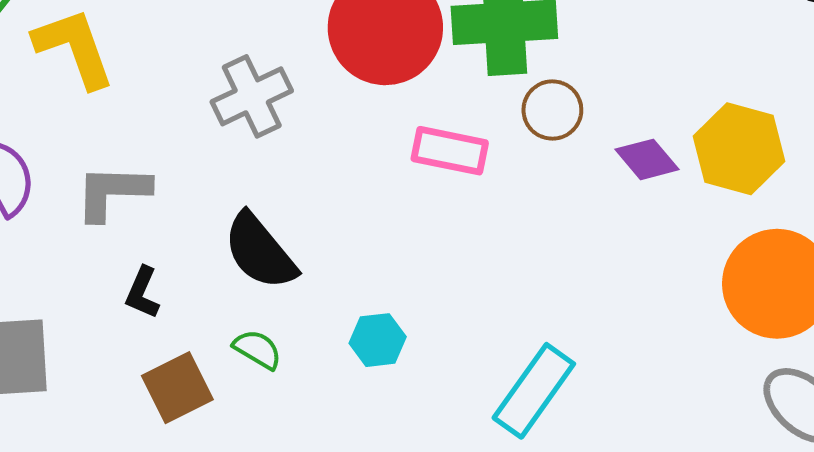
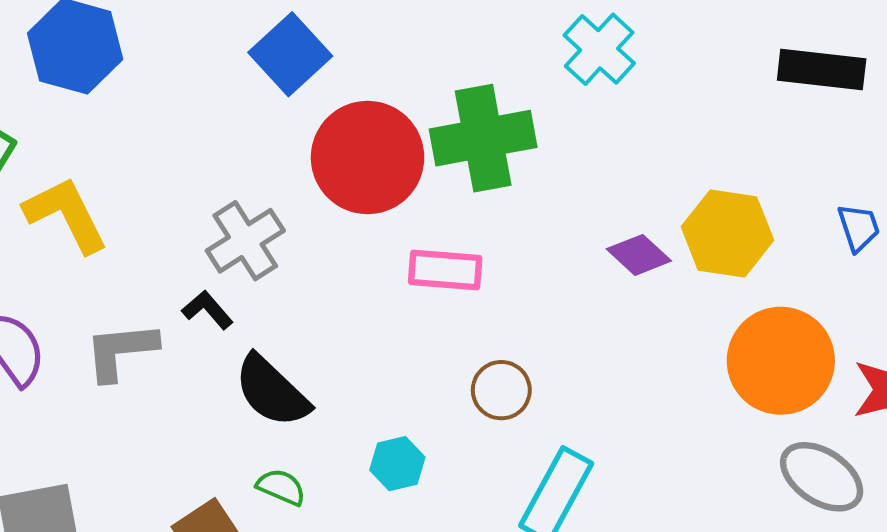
brown circle: (552, 110) -> (501, 390), moved
black L-shape: (142, 293) -> (207, 310), moved, turned 123

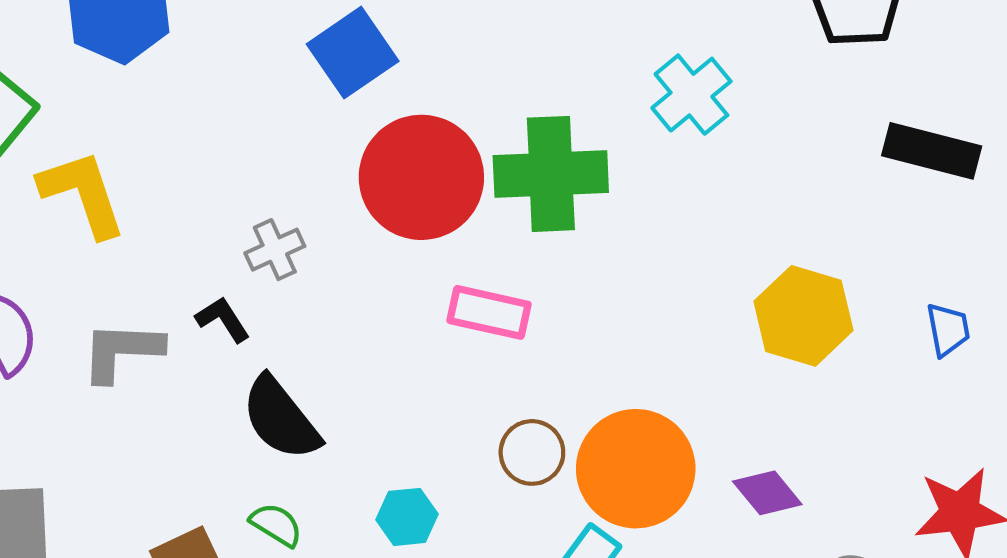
gray cross: (245, 241) -> (275, 250), size x0.7
purple diamond: (639, 255) -> (767, 493), moved
orange circle: (781, 361) -> (636, 469), moved

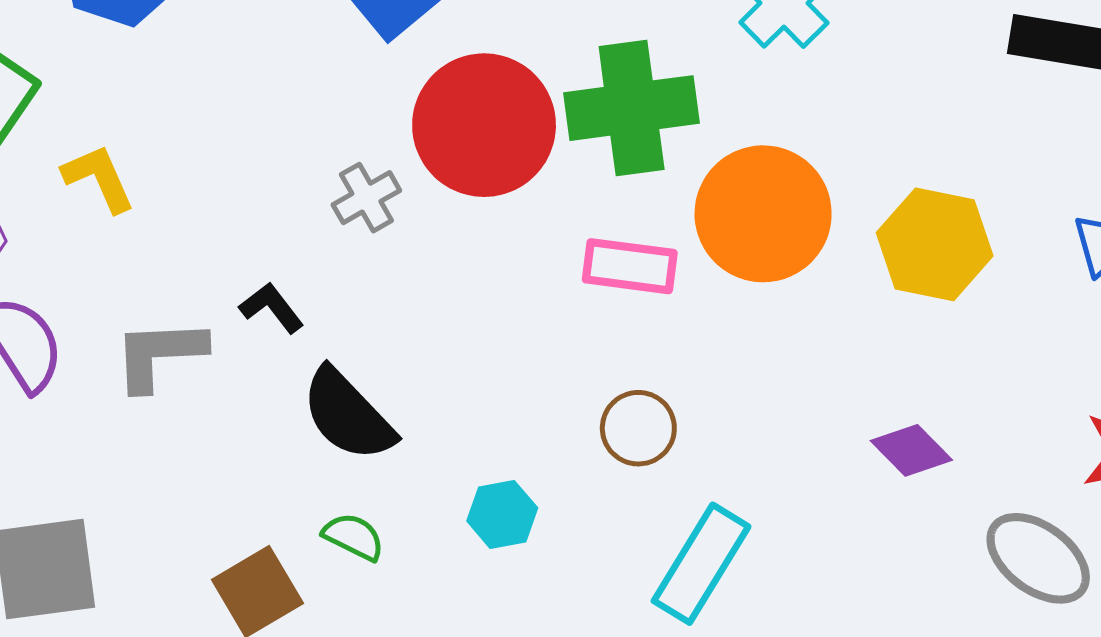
yellow L-shape: (83, 193) -> (99, 178), size x0.7
gray cross: (275, 250) -> (366, 198), moved
pink rectangle: (489, 312) -> (630, 266), moved
orange circle: (636, 469) -> (763, 214), moved

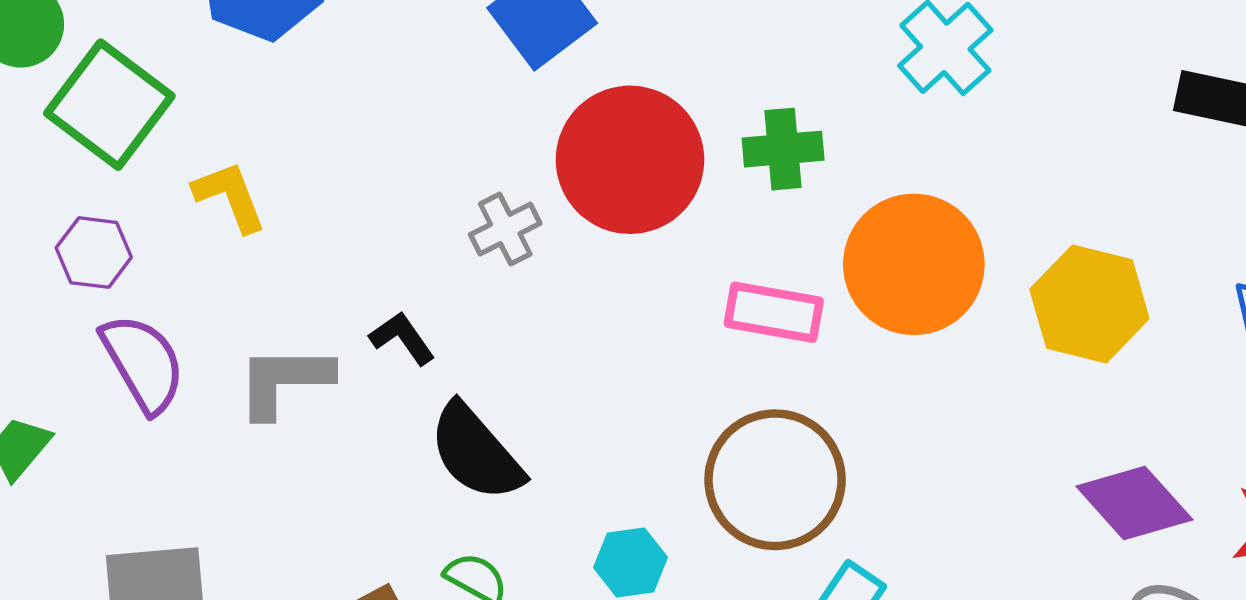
green cross: (632, 108) -> (783, 149), size x0.6
brown circle: (638, 428) -> (775, 480), size x1.8
purple diamond: (911, 450) -> (1134, 503), moved, size x1.4

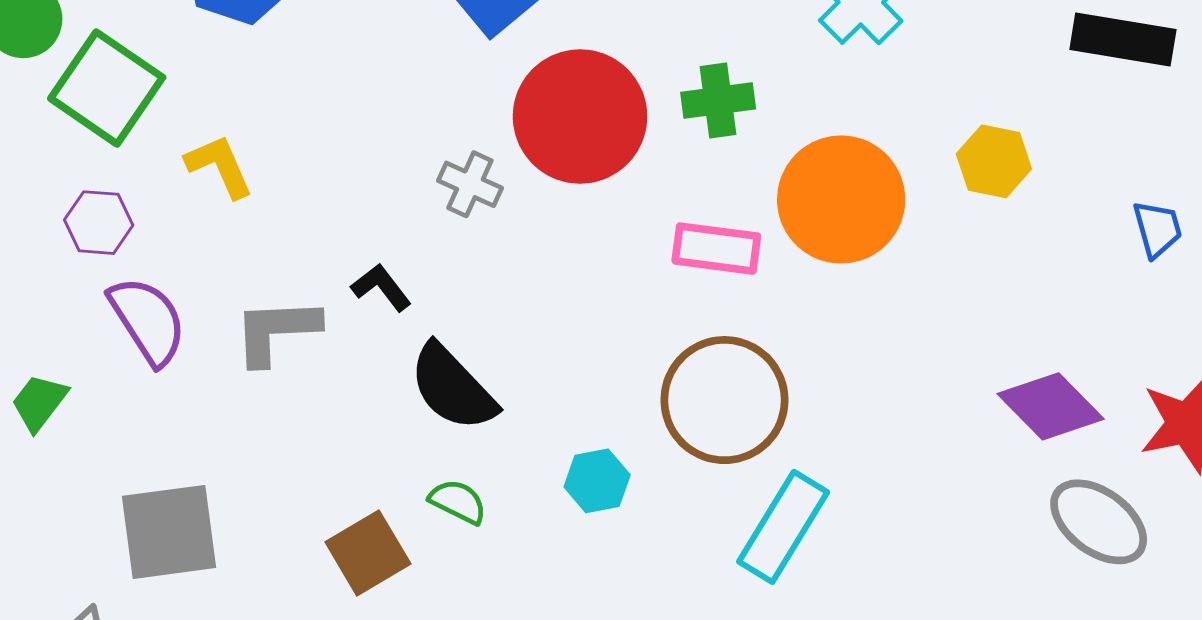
gray cross: (505, 229) -> (470, 184), turned -36
yellow hexagon: (1089, 304) -> (994, 161), moved, size x0.7

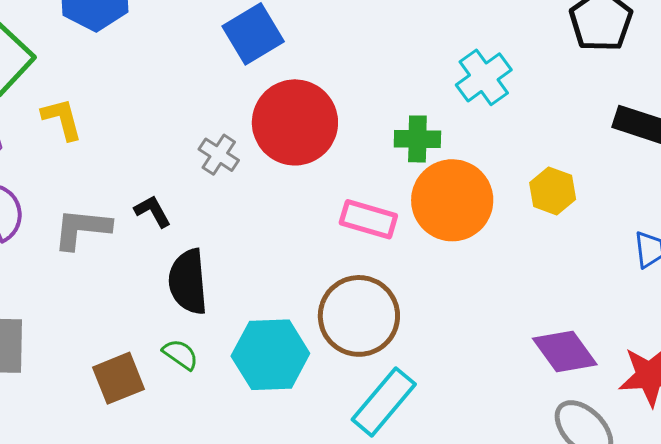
green cross: (718, 101) -> (417, 139), moved
black semicircle: (453, 388) -> (188, 282), turned 30
cyan hexagon: (597, 481) -> (270, 355), size x1.8

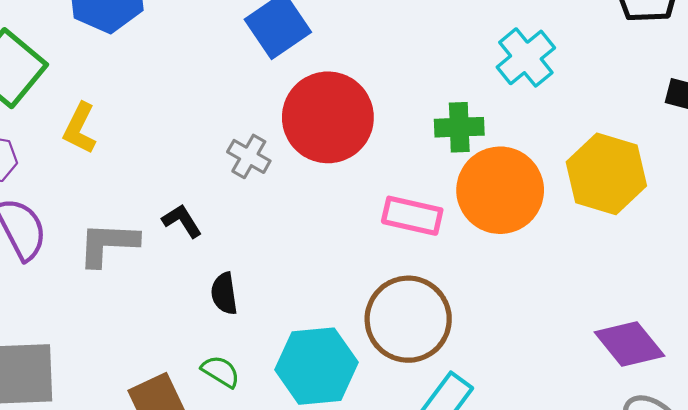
yellow L-shape: (62, 119) -> (80, 128), turned -135
yellow hexagon: (553, 191) -> (606, 174), size x1.6
black semicircle: (188, 282) -> (224, 294), size x0.6

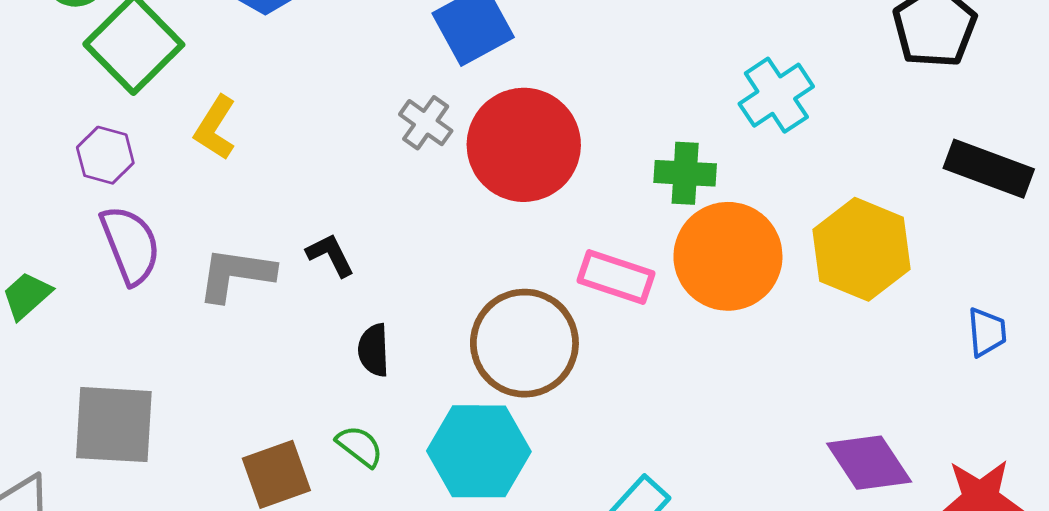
gray cross: (249, 156) -> (426, 123), moved
brown circle: (408, 319) -> (524, 343), moved

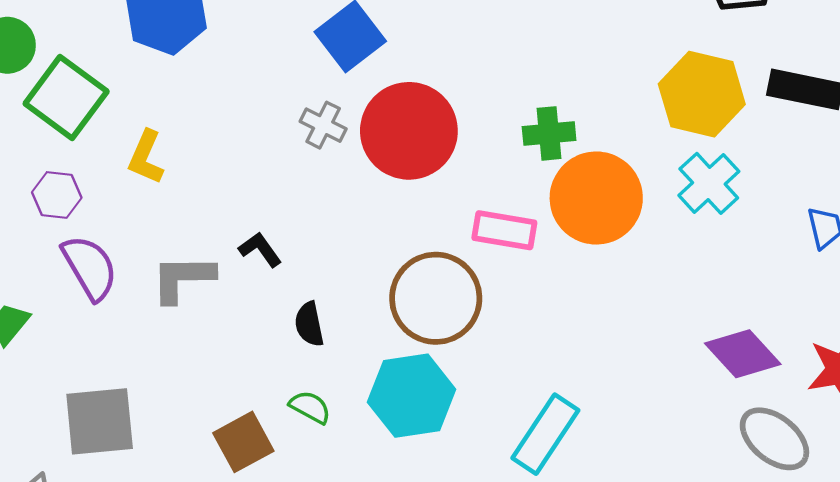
cyan cross: (776, 95) -> (709, 183), moved
yellow hexagon: (862, 249) -> (702, 94), moved

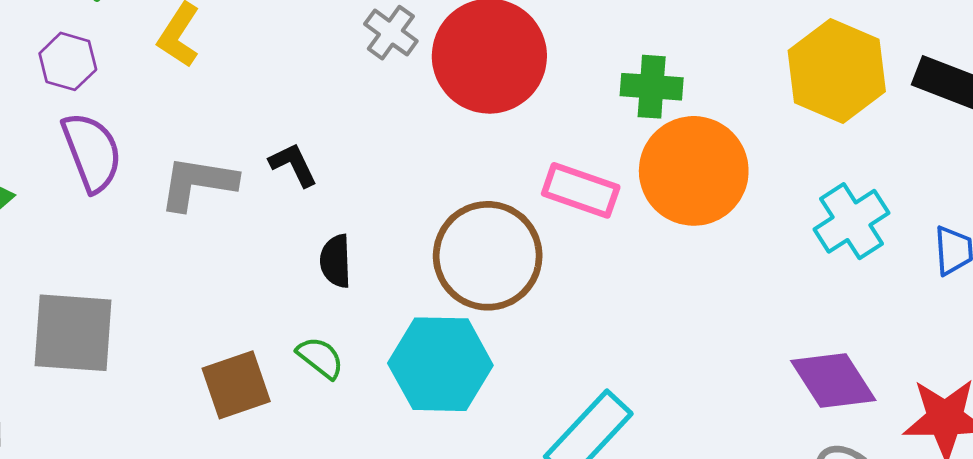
cyan cross: (709, 183) -> (852, 221), moved

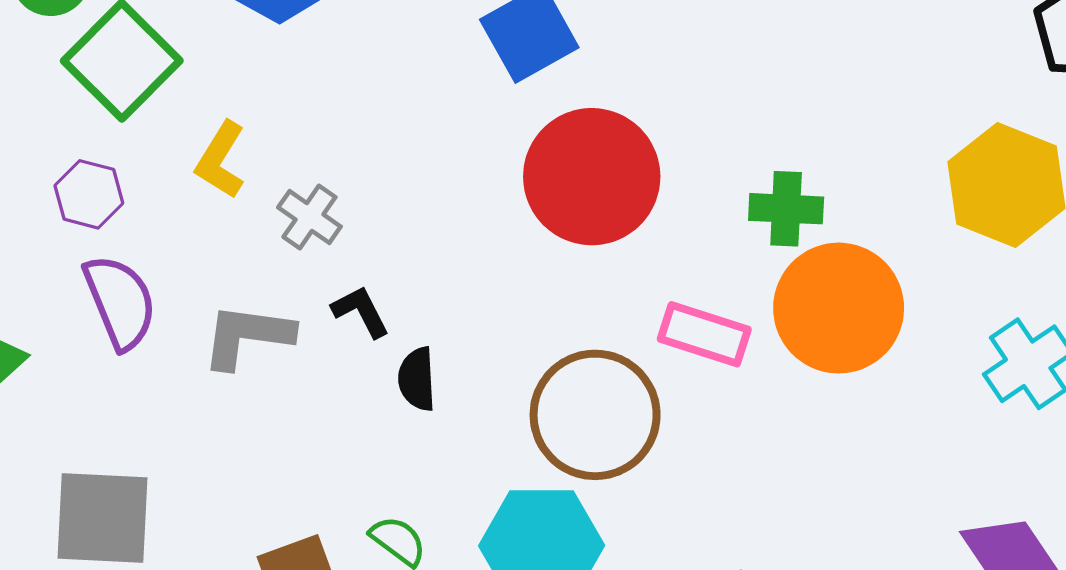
gray cross: (391, 33) -> (309, 217), moved
black semicircle: (336, 261) -> (417, 379), moved

